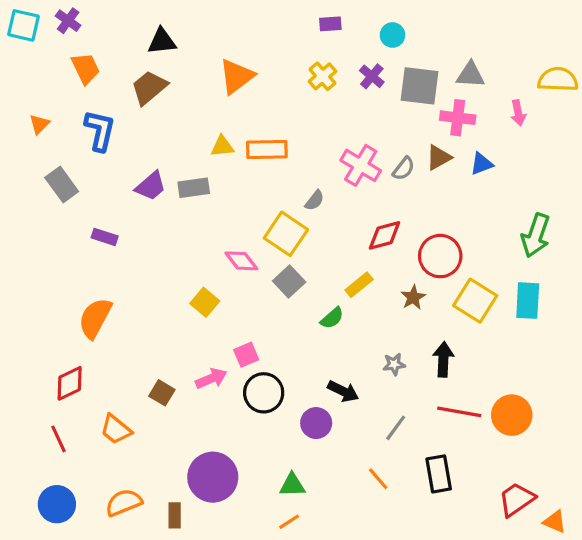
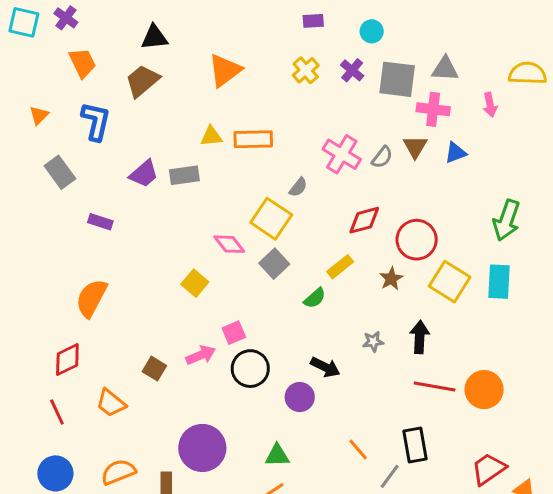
brown triangle: (439, 157) -> (415, 147), turned -30
gray line: (396, 428) -> (390, 476), moved

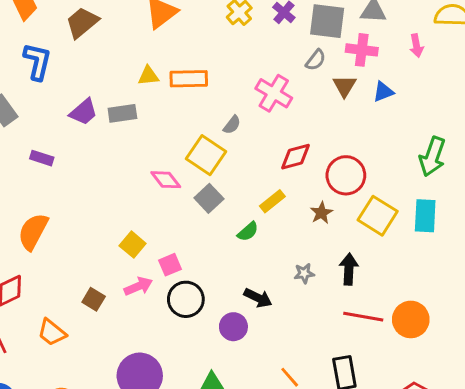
gray semicircle: (382, 157) -> (316, 60), moved
yellow square: (195, 283) -> (133, 245), moved

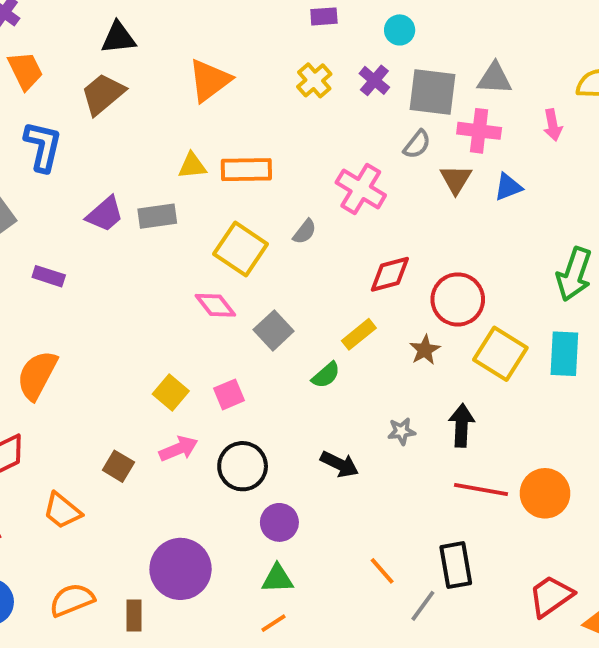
yellow square: (206, 155) -> (241, 249), moved
pink square: (170, 265) -> (229, 394), moved
purple circle: (233, 327) -> (279, 522), moved

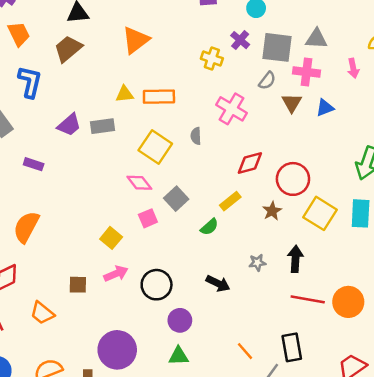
yellow cross: (314, 80) -> (212, 59), moved, turned -30
gray semicircle: (305, 232) -> (196, 136), turned 140
pink square: (229, 394) -> (148, 218), moved
brown square: (118, 466) -> (78, 285), turned -30

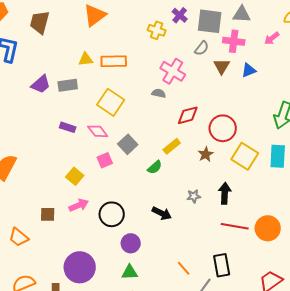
brown trapezoid: (68, 49) -> (40, 22), turned -35
pink arrow: (353, 68) -> (272, 38), turned 63
gray semicircle: (196, 136) -> (159, 93), moved, turned 104
purple rectangle: (34, 164) -> (68, 127), moved

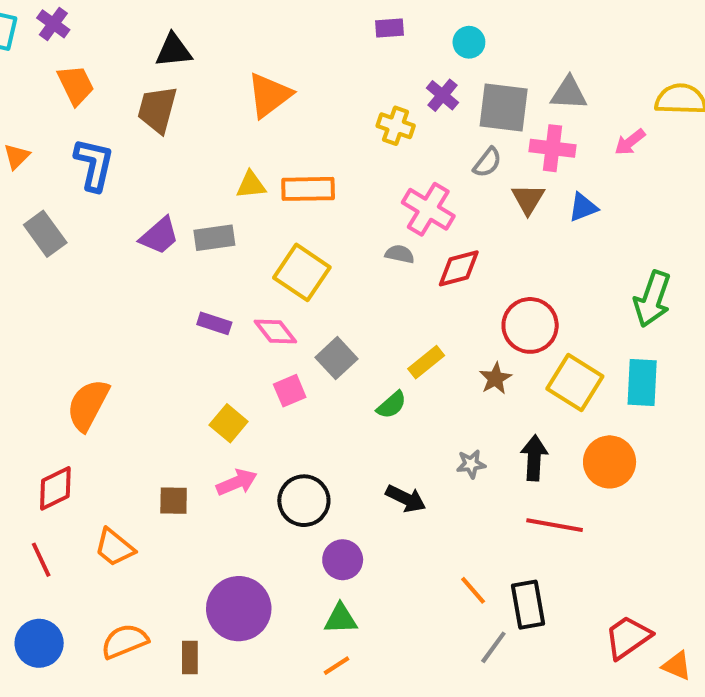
red diamond: (188, 115) -> (459, 268), moved
orange circle: (268, 228) -> (610, 462), moved
orange line: (184, 268) -> (473, 590), moved

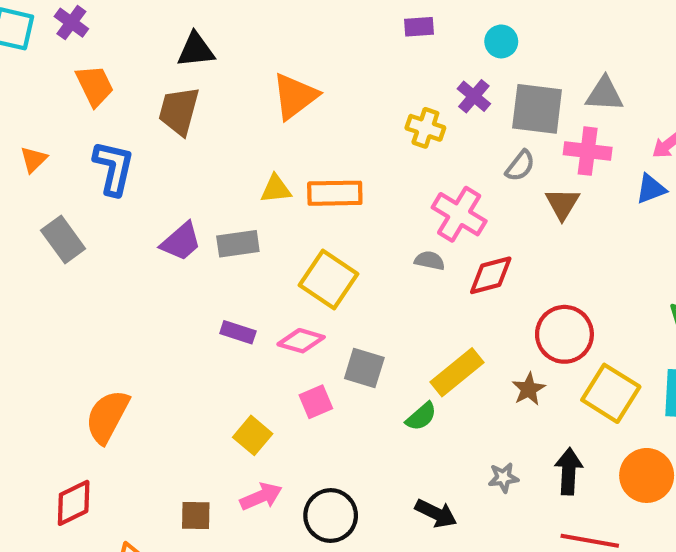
blue triangle: (583, 207) -> (651, 189), moved
pink diamond: (275, 332) -> (301, 341), turned -36
gray square: (337, 358) -> (364, 368), turned -30
yellow rectangle: (426, 362) -> (457, 372), size x1.4

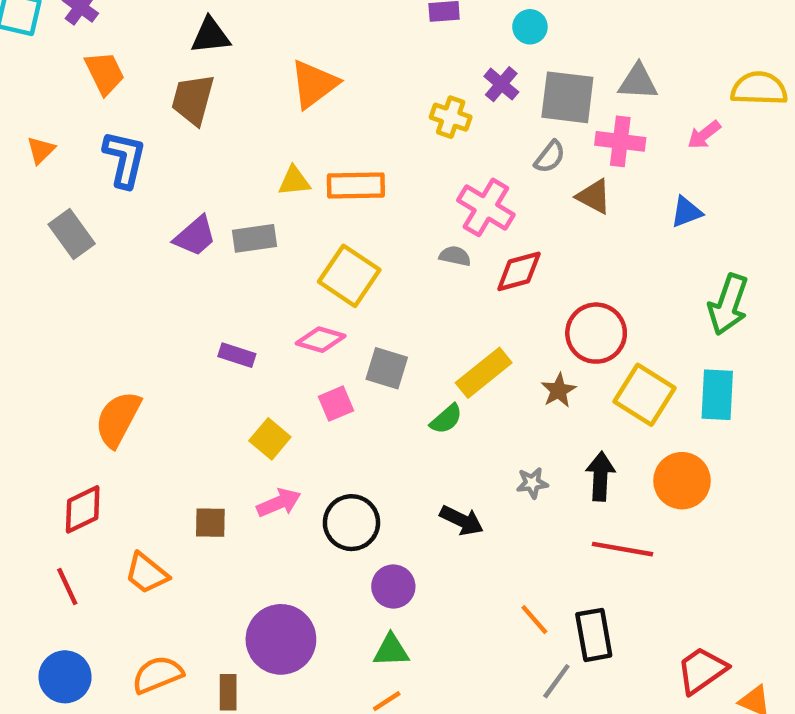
blue triangle: (651, 189) -> (686, 212), moved
brown triangle: (562, 204) -> (594, 196), turned -33
purple rectangle: (238, 332) -> (237, 355), moved

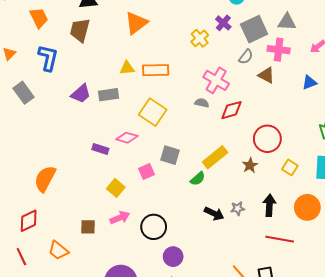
gray square: (567, 97) -> (254, 29), turned -32
yellow cross: (451, 117) -> (200, 38), turned 30
pink diamond: (321, 340) -> (127, 138), moved
yellow square: (645, 395) -> (290, 167), size x0.6
black arrow: (462, 520) -> (214, 214), moved

